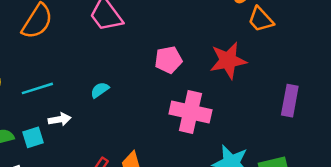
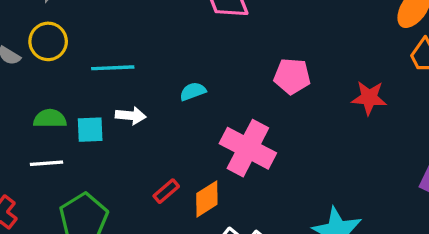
red star: (228, 60) -> (369, 98), size x0.7
pink cross: (190, 112) -> (248, 148), moved

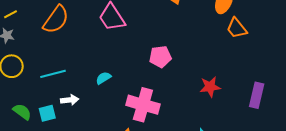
red star: (369, 98) -> (210, 87), moved
green semicircle: (50, 119) -> (22, 112), turned 48

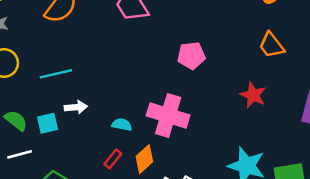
orange trapezoid: (237, 28) -> (272, 45), moved
cyan semicircle: (103, 78) -> (122, 125), moved, turned 42
red star: (210, 87) -> (253, 95), turned 30

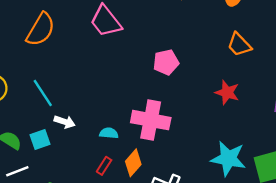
cyan line: (56, 74) -> (43, 93), turned 76
white arrow: (76, 107) -> (65, 122), turned 30

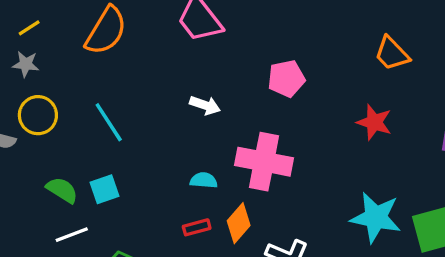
white arrow: (65, 122) -> (205, 105), moved
red rectangle: (104, 166) -> (197, 227), turned 42

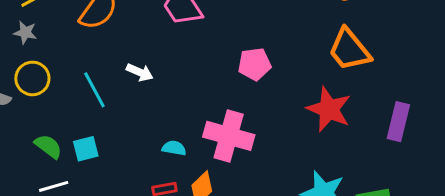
orange trapezoid: (392, 53) -> (349, 50), size x1.4
white arrow: (205, 105) -> (140, 72), moved
red star: (374, 122) -> (329, 109), size x1.4

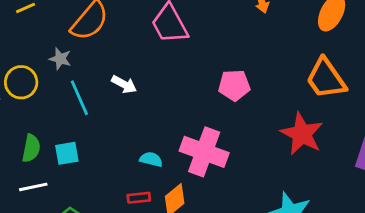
gray star: (25, 32) -> (60, 59), moved
green semicircle: (48, 146) -> (31, 148), turned 60

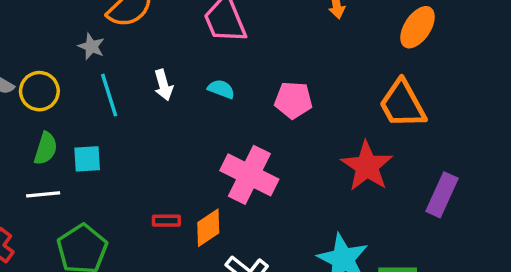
yellow circle: (21, 82) -> (39, 91), moved
white arrow: (124, 84) -> (163, 85), turned 40
cyan semicircle: (151, 159) -> (221, 89), moved

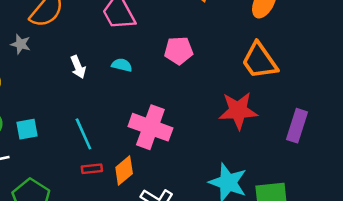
cyan line: (109, 95) -> (83, 134), moved
pink pentagon: (293, 100) -> (179, 51), moved
red star: (367, 166) -> (238, 111), turned -30

